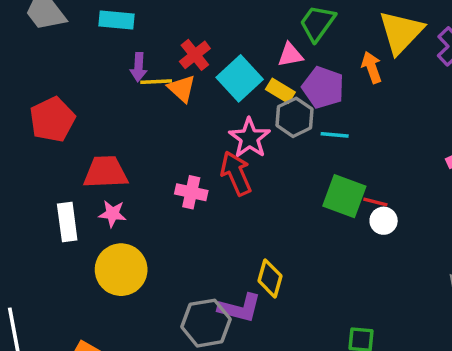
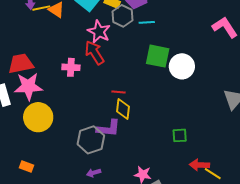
red line: (375, 202) -> (119, 92), moved
pink star: (112, 214) -> (28, 86), size x1.8
white circle: (384, 221) -> (182, 66), size x1.6

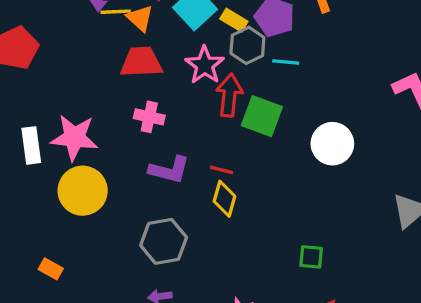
red arrow: (95, 53) -> (229, 95), moved, turned 30
green square: (158, 56) -> (262, 116), moved
red trapezoid: (21, 64) -> (141, 62), moved
purple L-shape: (108, 128) -> (169, 170), moved

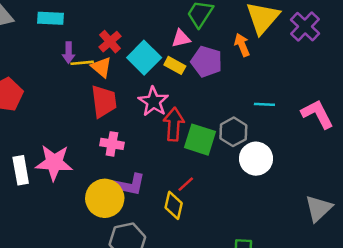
gray hexagon: (247, 45) -> (233, 132), moved
red trapezoid: (141, 62) -> (104, 101), turned 88
cyan line: (286, 62) -> (264, 104), moved
red line: (221, 170) -> (186, 184), moved, turned -54
yellow circle: (83, 191) -> (105, 198), moved

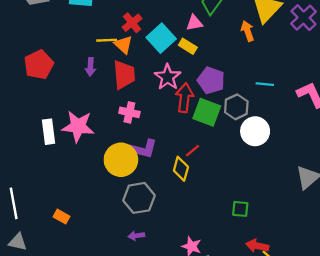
purple arrow: (69, 53) -> (90, 67), moved
purple pentagon: (207, 62) -> (211, 80), moved

